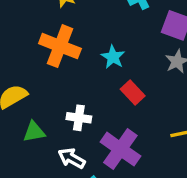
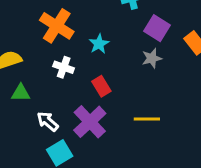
red rectangle: (133, 92) -> (101, 86), moved
white cross: (79, 118) -> (64, 67), moved

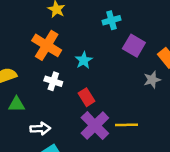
gray star: (152, 58) -> (152, 80), moved
white arrow: (48, 121) -> (40, 129), turned 138
purple cross: (90, 122) -> (95, 126), moved

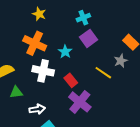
purple square: (134, 46) -> (88, 38), moved, turned 30
white cross: (53, 81) -> (43, 71), size x1.5
yellow line: (127, 125) -> (103, 73), moved, turned 42

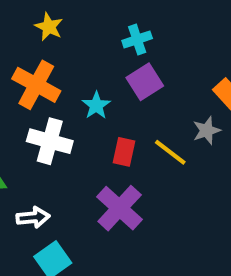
red rectangle: (71, 80) -> (124, 152), moved, turned 48

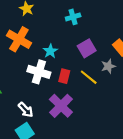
purple square: (145, 82) -> (87, 48), moved
white cross: (50, 141) -> (39, 72), moved
white arrow: (33, 217) -> (26, 110), moved, turned 49

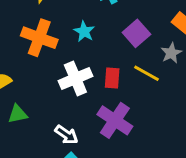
cyan star: (50, 51) -> (84, 31), moved
white cross: (39, 72) -> (75, 79), turned -30

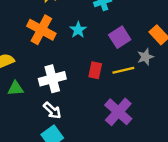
yellow line: (147, 73) -> (123, 70), turned -50
white cross: (75, 79) -> (52, 79), moved
purple cross: (115, 120) -> (118, 112), moved

